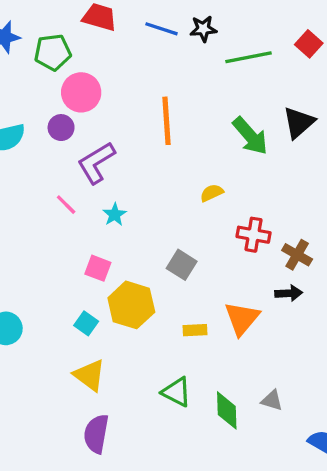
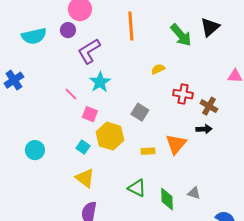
pink line: (66, 205) -> (71, 94), moved
cyan star: (115, 215) -> (100, 82), size x1.5

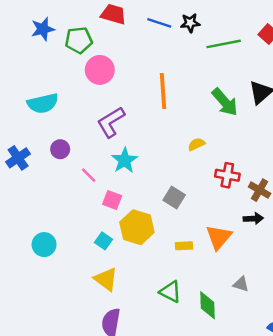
purple circle: (68, 30) -> (60, 149), moved
gray triangle: (194, 193) -> (241, 284), moved

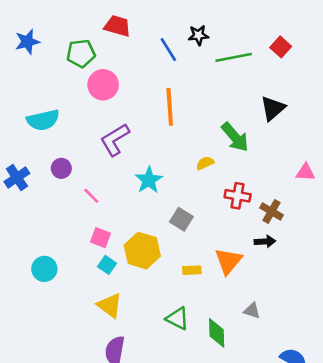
blue line: (159, 23) -> (168, 50), moved, turned 40
blue star: (43, 29) -> (27, 42), moved
green arrow: (225, 102) -> (235, 137), moved
cyan star: (125, 160) -> (149, 180), moved
pink square: (112, 200) -> (100, 238), moved

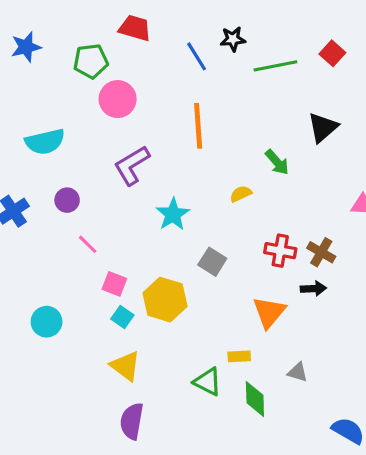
green arrow: (235, 137) -> (277, 162), size x0.7
pink line: (91, 196) -> (88, 244), moved
red cross: (238, 196) -> (280, 251), moved
yellow rectangle: (192, 270) -> (239, 356), moved

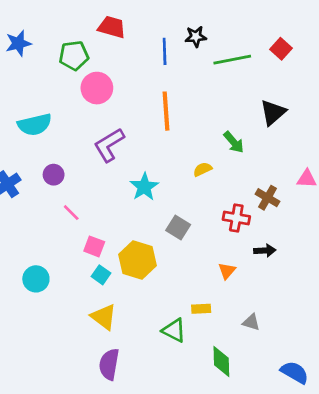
blue line: (197, 56) -> (165, 51), turned 30
brown cross: (321, 252) -> (267, 198), moved
orange triangle: (269, 312) -> (227, 271), size x0.6
green diamond: (255, 399) -> (221, 362), moved

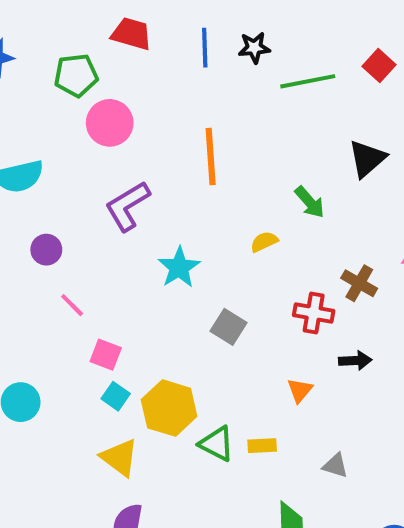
blue line: (165, 51) -> (205, 48), moved
yellow hexagon: (138, 260) -> (169, 408), moved
green triangle: (174, 330) -> (217, 444), moved

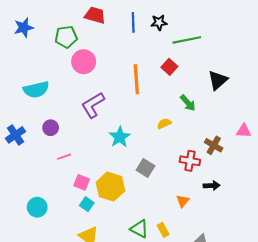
red square: (379, 65) -> (169, 67), moved
pink line: (72, 305) -> (64, 157), turned -64
yellow hexagon: (169, 408) -> (110, 187), moved
yellow rectangle: (262, 446) -> (163, 230), turned 64

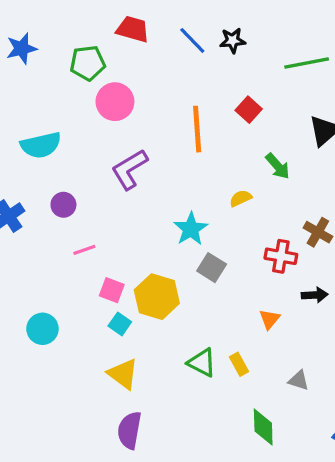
blue line: (133, 22) -> (192, 40), turned -42
green line: (187, 40) -> (307, 63), moved
cyan star: (120, 137) -> (191, 229), moved

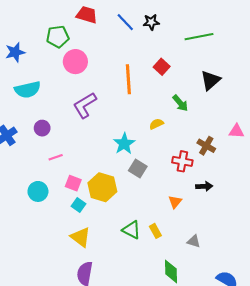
blue star: (22, 49) -> (15, 52), moved
cyan circle: (42, 329) -> (38, 191), moved

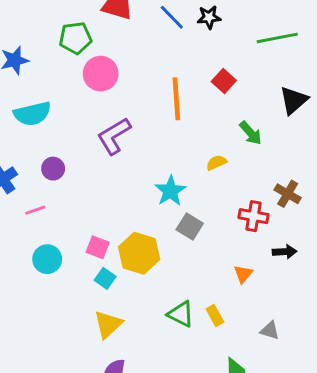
pink line: (56, 157) -> (35, 210), moved
yellow triangle: (81, 237) -> (108, 324), turned 40

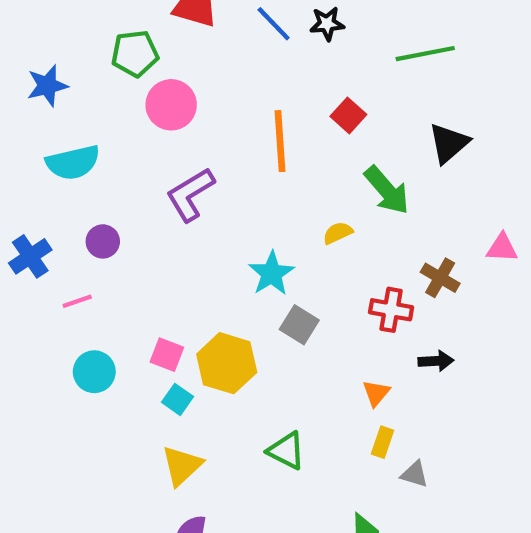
green arrow: (251, 133) -> (387, 190), size x1.4
yellow rectangle: (215, 316) -> (383, 442), moved, turned 48

